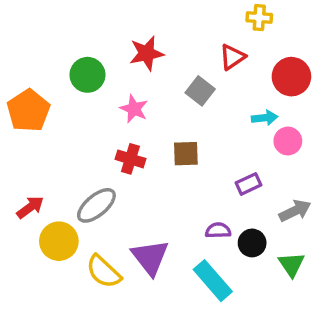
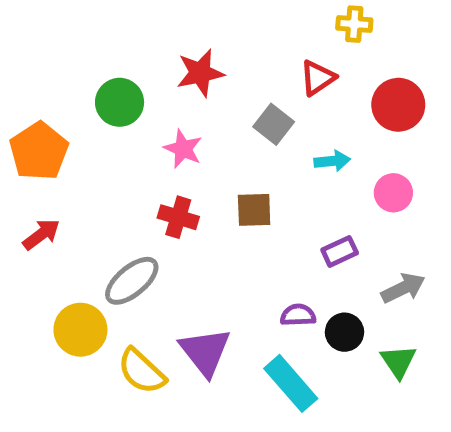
cyan arrow: (265, 118) -> (332, 161), moved
red arrow: (30, 207) -> (41, 234), moved

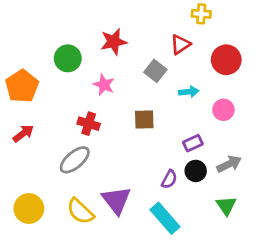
red cross: (178, 217) -> (89, 124), moved
purple semicircle: (298, 315) -> (169, 179), turned 120
yellow circle: (80, 330) -> (29, 208), moved
black circle: (344, 332) -> (196, 171), moved

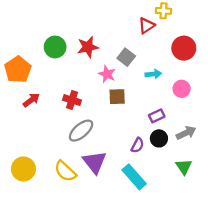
red star: (114, 42) -> (88, 47), moved
red triangle: (180, 44) -> (147, 26), moved
pink star: (104, 85) -> (107, 74), moved
red arrow: (23, 133) -> (31, 100), moved
gray ellipse: (75, 160) -> (81, 131), moved

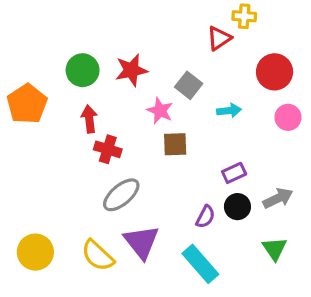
pink circle: (182, 89) -> (288, 117), moved
red arrow: (31, 100) -> (89, 119), moved, turned -60

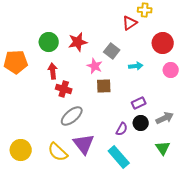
orange pentagon: (27, 104) -> (16, 62), turned 30

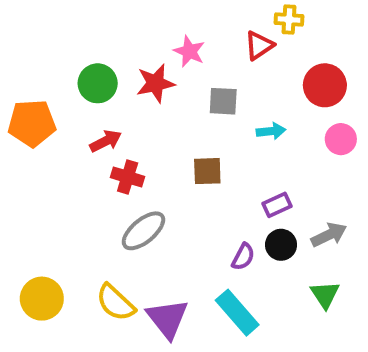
gray square: (112, 51) -> (223, 101), turned -35
pink star: (95, 66) -> (189, 51), moved
red arrow: (53, 71) -> (106, 141), turned 70
purple triangle: (84, 144) -> (167, 319), moved

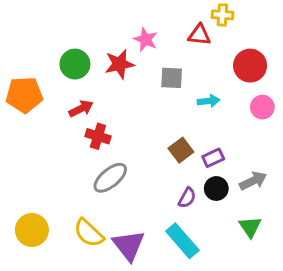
red triangle: (259, 45) -> (199, 35), turned 40
brown square: (207, 171) -> (181, 150), moved, turned -35

